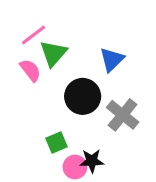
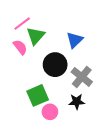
green square: (57, 142) -> (38, 95), size x1.5
black star: (92, 161) -> (77, 102), moved

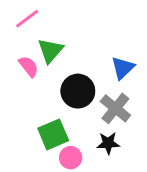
pink line: (22, 24) -> (27, 19), moved
blue triangle: (75, 40) -> (123, 68), moved

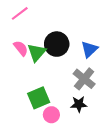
green triangle: (50, 51) -> (37, 52), moved
black circle: (78, 91) -> (57, 44), moved

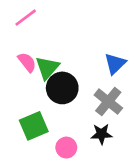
black circle: (57, 44) -> (62, 88), moved
green square: (39, 98) -> (34, 126), moved

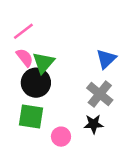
pink line: (26, 18) -> (23, 31), moved
black circle: (62, 88) -> (36, 83), moved
green square: (34, 126) -> (31, 116), turned 32

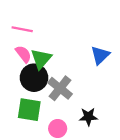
pink line: (23, 31) -> (22, 29), turned 48
gray cross: (100, 94) -> (60, 88), moved

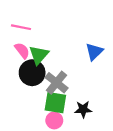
green square: (29, 110) -> (55, 103), moved

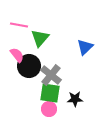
pink semicircle: (22, 51) -> (17, 55), moved
green triangle: (39, 55) -> (40, 38), moved

